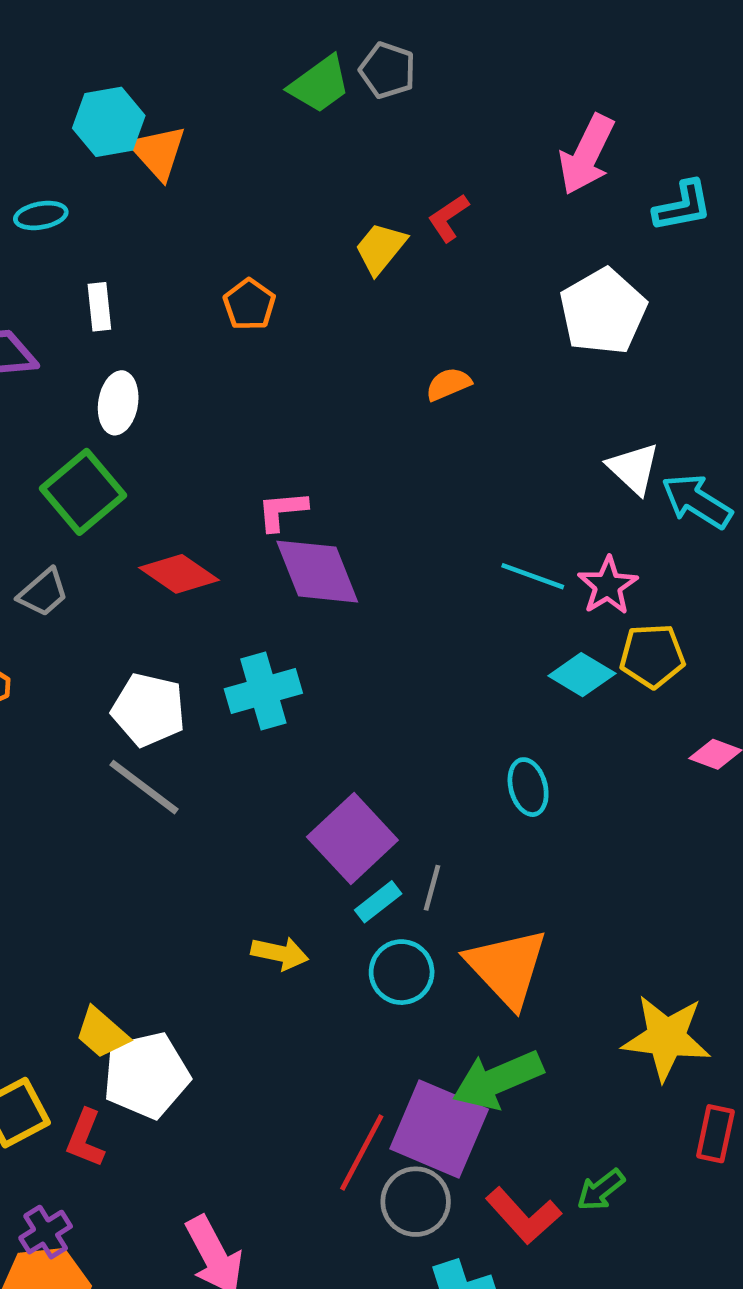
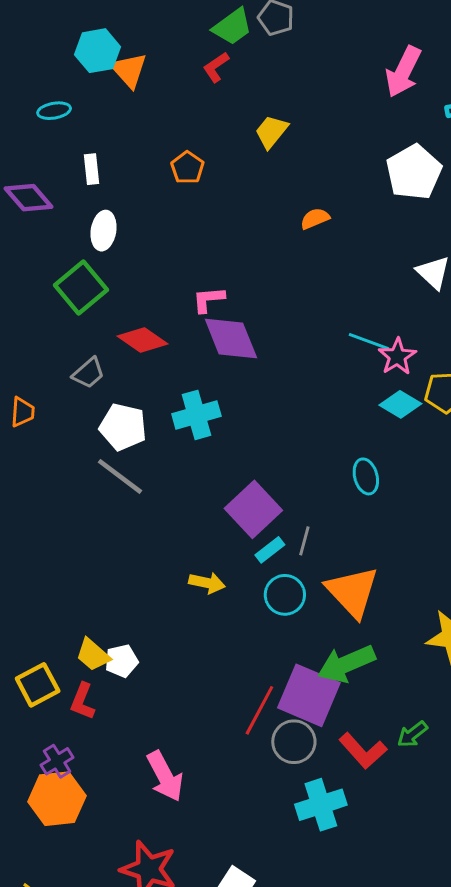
red L-shape: (448, 218) -> (216, 67), moved
pink star: (608, 586) -> (397, 356), moved
gray trapezoid: (43, 593) -> (89, 373), moved
yellow trapezoid: (102, 1033) -> (93, 655), moved
white pentagon: (146, 1075) -> (121, 661), size x0.6

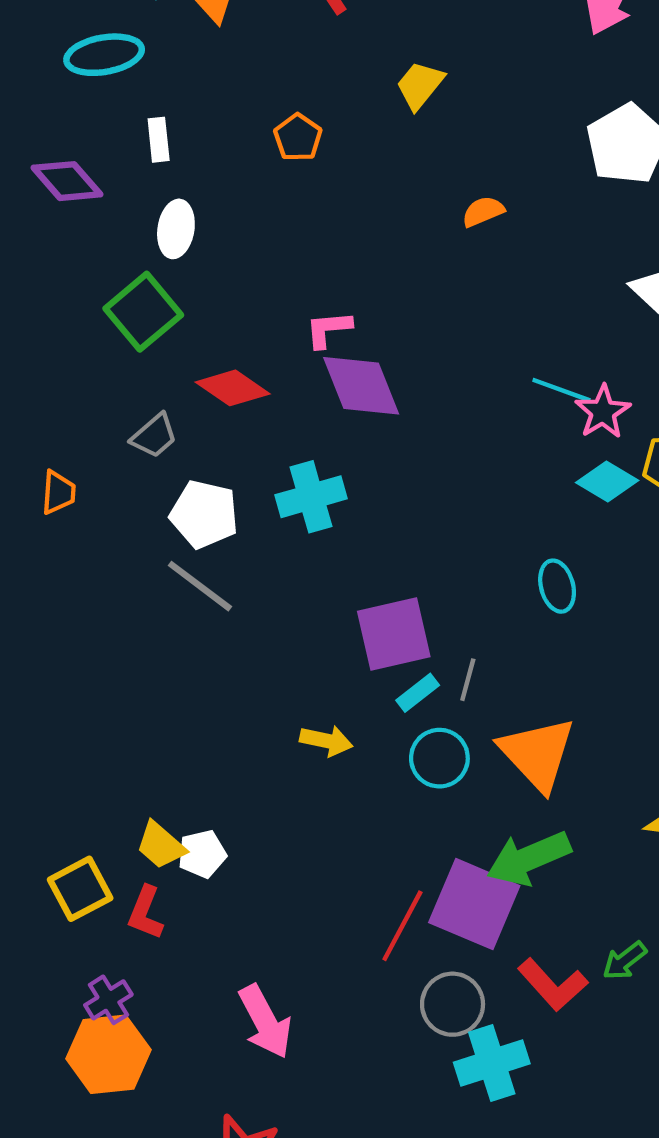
cyan ellipse: (54, 111) -> (104, 55), size x1.6
purple square: (253, 509) -> (394, 634), turned 30
gray circle: (294, 742) -> (453, 1004), moved

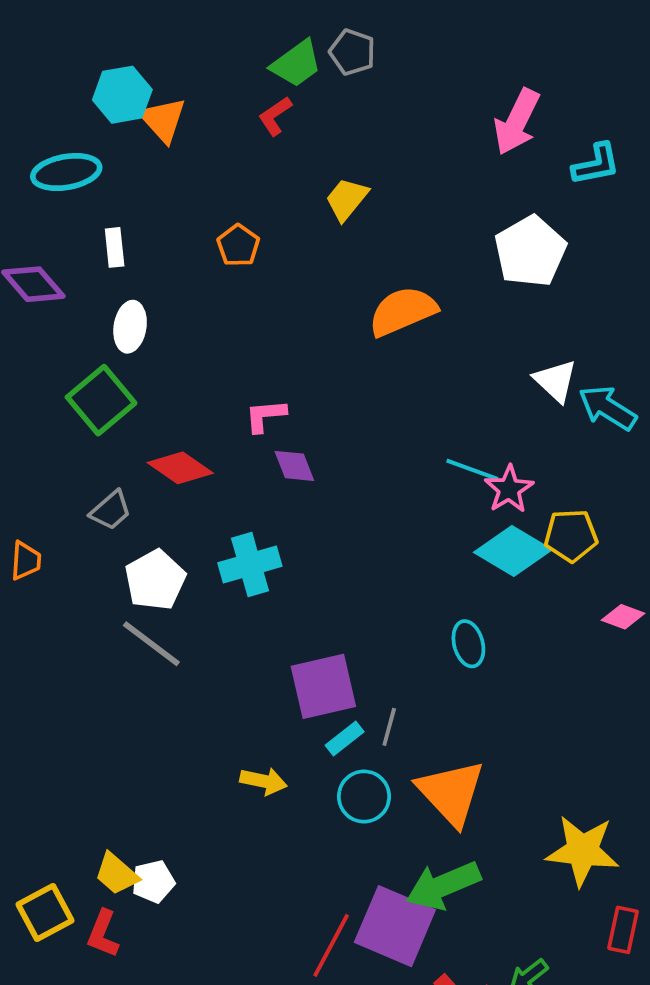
orange semicircle: (483, 212) -> (403, 311), size x1.8
purple diamond: (361, 386) -> (294, 466), size x0.6
cyan diamond: (607, 482) -> (513, 551), size x1.4
white pentagon: (204, 514) -> (155, 580), turned 30

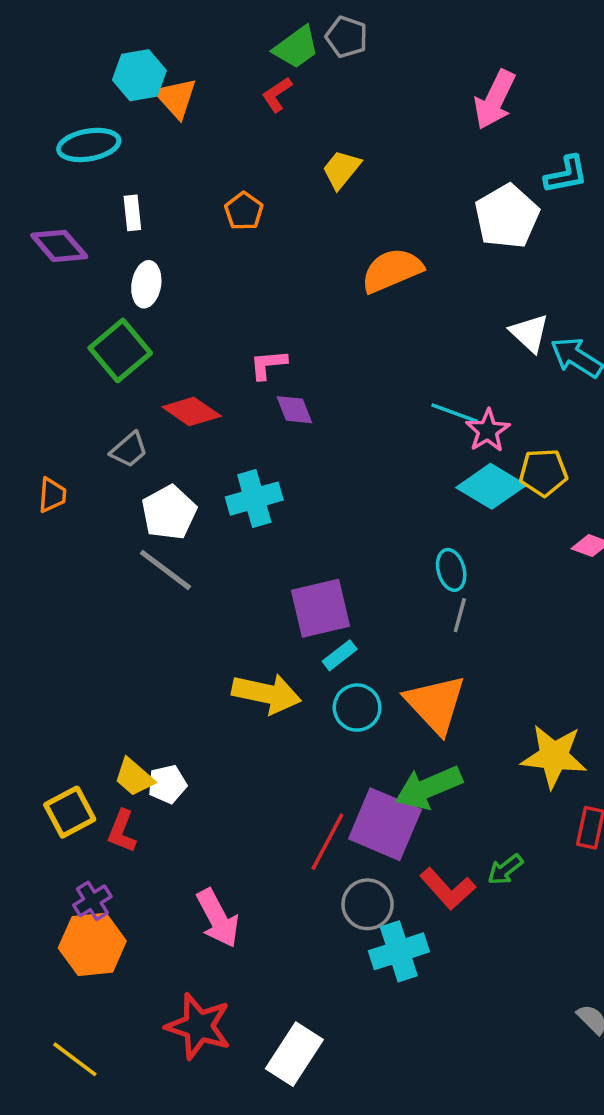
cyan L-shape: (596, 164) -> (566, 175), moved
gray line: (389, 727) -> (460, 615), moved
yellow arrow: (263, 781) -> (266, 694), size x1.6

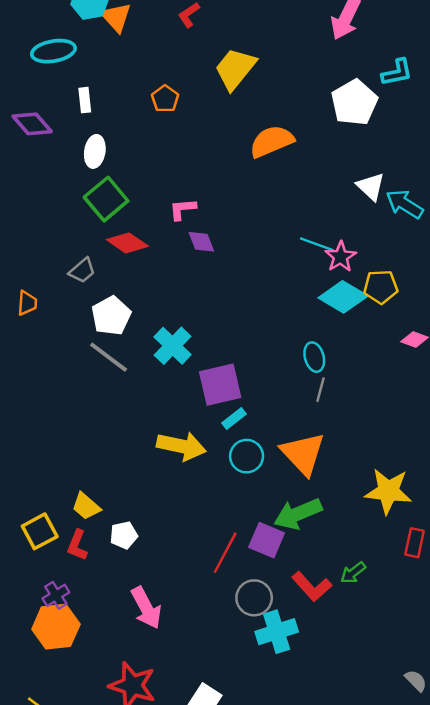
yellow trapezoid: (341, 169) -> (235, 69), size x1.5
green square: (120, 350) -> (106, 199), moved
cyan cross: (254, 499) -> (173, 346), moved, turned -30
white pentagon: (167, 784) -> (124, 535), moved
purple square: (385, 824) -> (267, 540), size x0.7

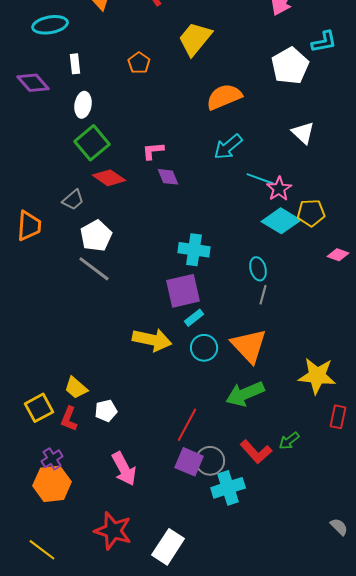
cyan arrow: (405, 204) -> (228, 147), moved, turned -72
orange trapezoid: (27, 303) -> (29, 226), size x1.5
cyan cross: (173, 346) -> (194, 250), moved, turned -36
purple square: (267, 540) -> (189, 462), moved

